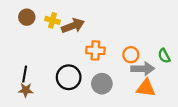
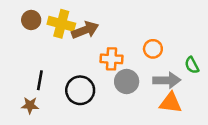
yellow cross: (53, 20) -> (61, 24), size x1.5
orange circle: (131, 55) -> (153, 49), moved
black line: (25, 74) -> (40, 80), moved
gray circle: (102, 84) -> (127, 81), moved

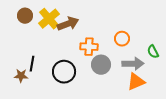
yellow cross: (61, 24) -> (49, 19), turned 35
orange triangle: (171, 103) -> (136, 82), turned -30
brown star: (30, 105) -> (21, 76), moved

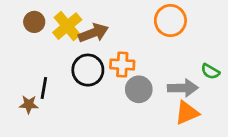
orange circle: (122, 39) -> (170, 21), moved, size x1.5
green semicircle: (153, 52) -> (210, 71), turned -32
black circle: (64, 72) -> (88, 70), moved

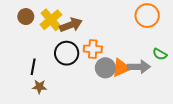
orange circle: (170, 21) -> (147, 16), moved
brown star: (29, 104) -> (39, 87), moved
orange triangle: (187, 113) -> (121, 68), moved

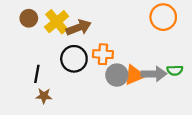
green semicircle: (160, 54) -> (175, 70), moved, turned -32

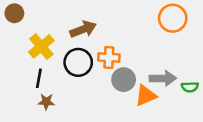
brown circle: (29, 18) -> (14, 13), moved
yellow cross: (57, 22) -> (41, 46), moved
green semicircle: (175, 70) -> (190, 87), moved
orange triangle: (134, 75) -> (146, 96), moved

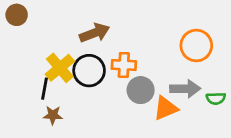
orange circle: (173, 18) -> (196, 46), moved
yellow cross: (41, 46) -> (60, 68), moved

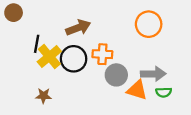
orange circle: (196, 46) -> (149, 24), moved
black line: (44, 89) -> (37, 44), moved
green semicircle: (216, 98) -> (164, 92), moved
orange triangle: (166, 108) -> (137, 90), turned 40

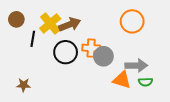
brown circle: (14, 13) -> (16, 19), moved
yellow cross: (49, 56) -> (50, 23), moved
gray circle: (116, 75) -> (103, 56), moved
brown star: (44, 96) -> (24, 85), moved

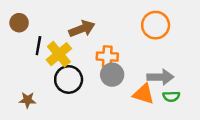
yellow cross: (50, 23) -> (59, 54), moved
black circle: (66, 52) -> (69, 79), moved
gray circle: (103, 56) -> (112, 75), moved

